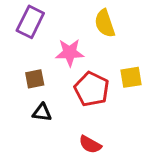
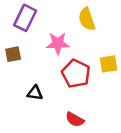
brown square: (35, 79) -> (13, 54), moved

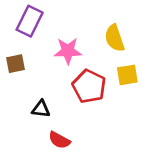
yellow semicircle: (87, 19) -> (115, 38), moved
red semicircle: (75, 120) -> (59, 140), moved

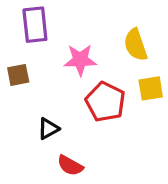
purple rectangle: (30, 21) -> (35, 25), turned -32
black triangle: (41, 109) -> (48, 129), turned -36

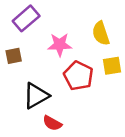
purple rectangle: (35, 25) -> (26, 18), turned 55
black triangle: (48, 129) -> (36, 96), size x1.6

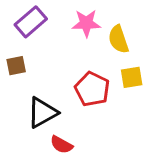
pink star: (60, 45) -> (86, 23), moved

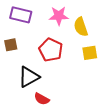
purple rectangle: (31, 22) -> (21, 15), turned 55
red pentagon: (92, 89) -> (51, 50), moved

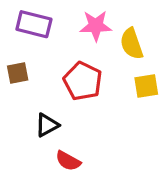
black triangle: (29, 77) -> (47, 125), size x0.7

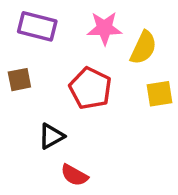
yellow semicircle: (132, 44) -> (143, 48), turned -136

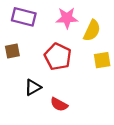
red semicircle: (74, 175) -> (59, 104), moved

